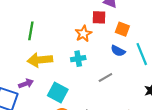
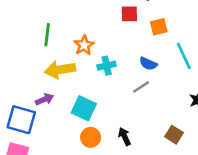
orange square: (122, 29) -> (159, 27), turned -32
orange star: (83, 34) -> (84, 45), moved
blue semicircle: (118, 51) -> (148, 64), moved

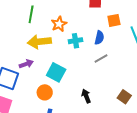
orange square: (159, 27) -> (114, 20), moved
blue semicircle: (148, 64) -> (99, 38), moved, turned -104
orange circle: (91, 137) -> (45, 92), moved

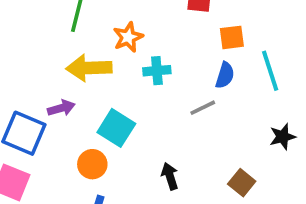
blue semicircle: (99, 38) -> (225, 75), moved

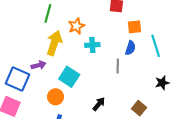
yellow arrow: (89, 68) -> (54, 43), turned 110
gray line: (203, 108) -> (118, 66), turned -64
black arrow: (170, 176) -> (99, 104), turned 56

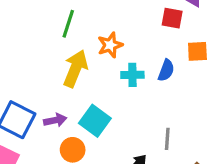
blue semicircle: (130, 48) -> (166, 70), moved
purple arrow: (39, 65) -> (55, 120), moved
gray line: (118, 66) -> (167, 139), moved

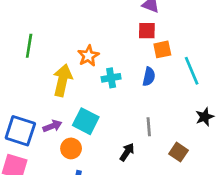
red square: (172, 18) -> (147, 31), moved
green line: (68, 24) -> (29, 46), moved
blue semicircle: (166, 70) -> (149, 77), moved

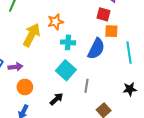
blue semicircle: (149, 77) -> (96, 49), size x1.5
cyan square: (86, 121) -> (66, 70), moved
black arrow: (127, 152) -> (56, 99), moved

